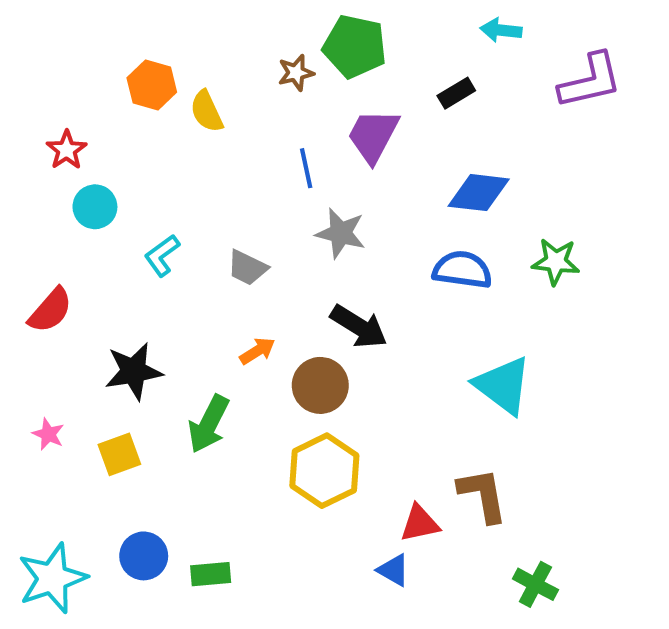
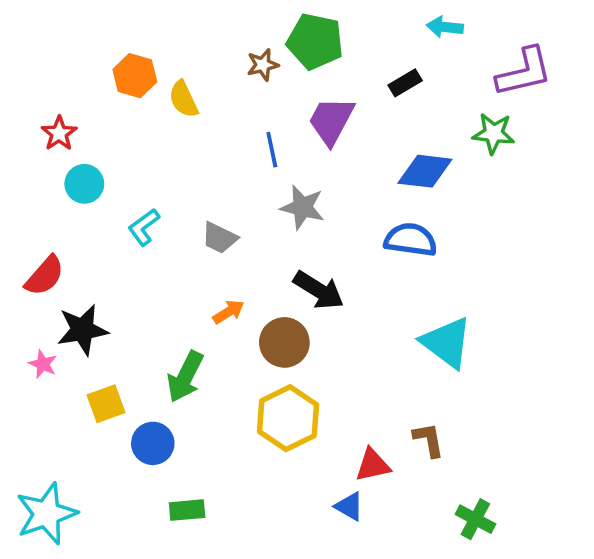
green star: (556, 262) -> (493, 133), moved
black star: (134, 371) -> (83, 330), moved
pink star: (48, 434) -> (43, 364), moved
brown L-shape: (483, 495) -> (429, 440), size x0.7
blue circle: (144, 556) -> (153, 443), moved

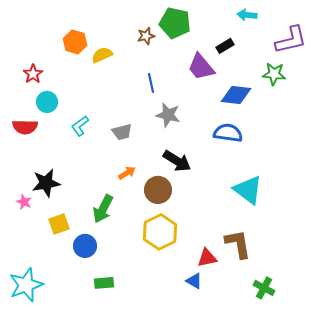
yellow semicircle: (183, 99) -> (102, 55), turned 90
purple trapezoid: (331, 121) -> (201, 67), moved, turned -68
gray trapezoid: (219, 238) -> (122, 132), turned -40
red semicircle: (45, 276) -> (25, 127), moved, turned 50
brown L-shape: (429, 440) -> (238, 244), size x1.5

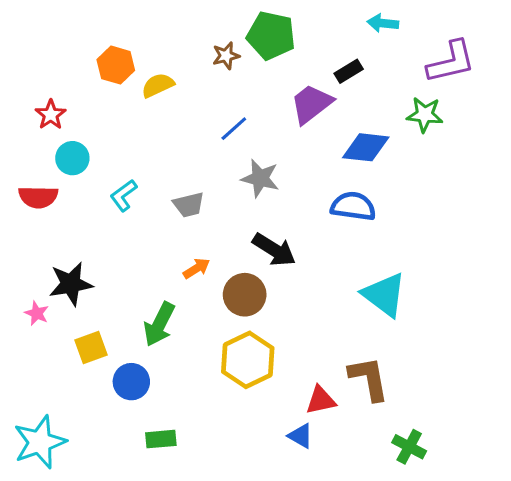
purple trapezoid: (201, 67) -> (311, 104), turned 92
blue line: (151, 83) -> (234, 129), turned 60

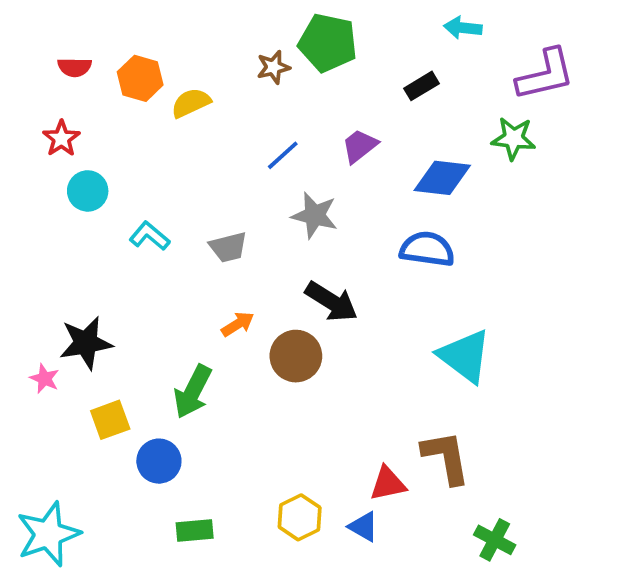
purple trapezoid: (311, 104) -> (360, 146), moved, size x0.7
cyan L-shape: (124, 195) -> (150, 236), turned 76
red semicircle: (38, 197) -> (75, 67), moved, size x0.7
yellow hexagon: (248, 360) -> (300, 517), moved, size x0.7

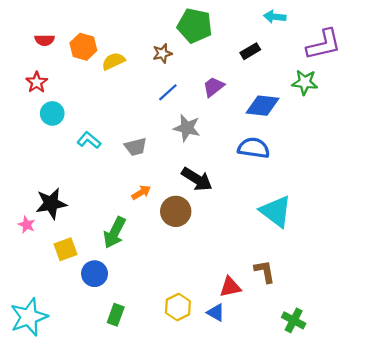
brown star: (273, 67) -> (162, 53), moved
brown L-shape: (446, 457) -> (265, 271), size x0.7
green rectangle: (195, 530) -> (116, 315), turned -65

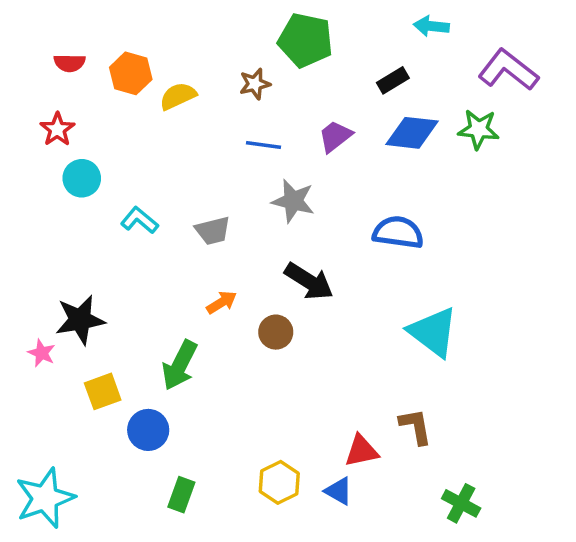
purple L-shape: (324, 44) -> (508, 70), turned -129
blue line: (168, 92) -> (264, 145), turned 50
blue diamond: (262, 106) -> (412, 133), moved
brown circle: (176, 211) -> (276, 332), size x0.7

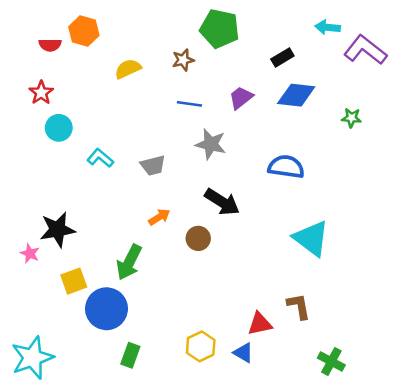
cyan arrow: (431, 26) -> (328, 27), moved
orange hexagon: (131, 73) -> (84, 31), moved
green star: (479, 129) -> (351, 118), moved, size x0.7
blue circle: (148, 430) -> (106, 309), size x1.4

